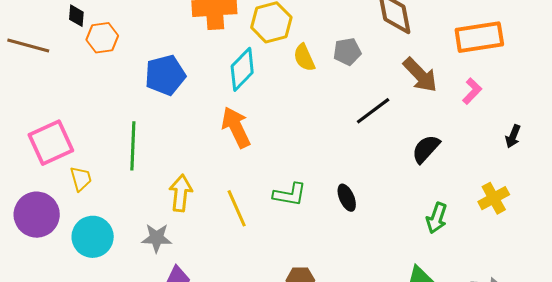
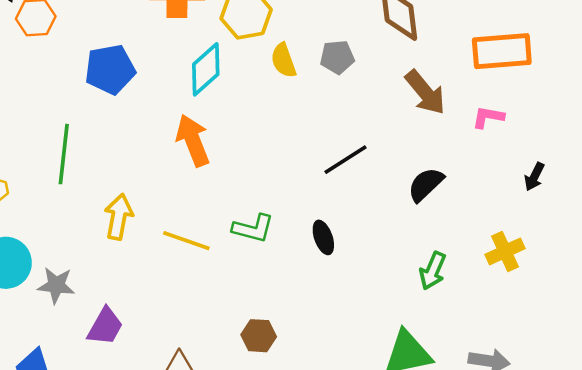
pink L-shape: (472, 91) -> (488, 117), turned -128
black line: (373, 111) -> (346, 160), moved
yellow line: (237, 208) -> (186, 241), turned -51
gray star: (157, 238) -> (56, 285), moved

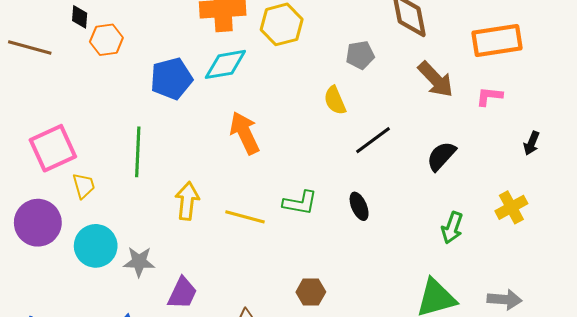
yellow semicircle: (284, 60) -> (335, 100), moved
cyan diamond: (206, 69) -> (225, 64), moved, turned 36

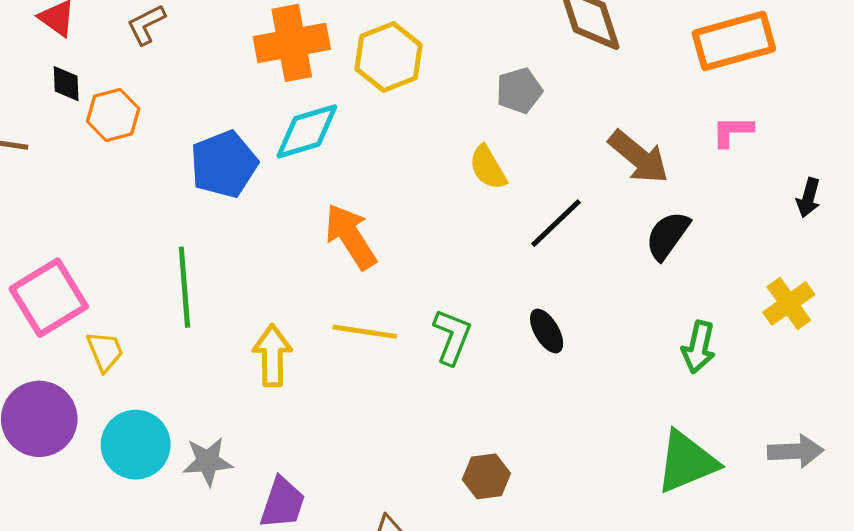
brown arrow: (436, 79) -> (639, 157), moved
green L-shape: (300, 203) -> (452, 337), turned -72
yellow line: (245, 217) -> (365, 332), moved

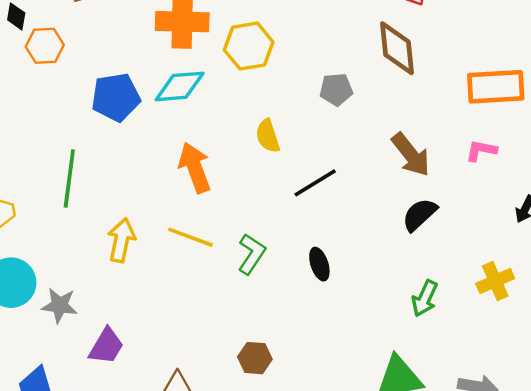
yellow semicircle: (488, 167) -> (268, 136), moved
black line: (556, 223) -> (315, 183), moved

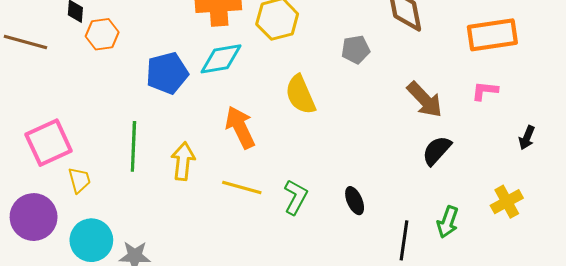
yellow semicircle: (268, 136) -> (300, 95), size x1.4
black line: (315, 183) -> (404, 240), moved, turned -45
yellow arrow: (121, 240) -> (183, 161), moved

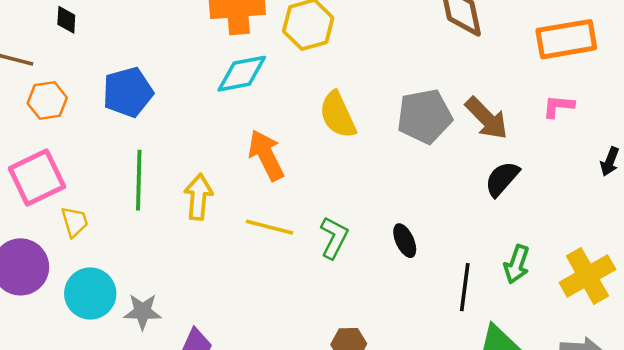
orange hexagon: (102, 34) -> (47, 100), moved
gray pentagon: (356, 49) -> (425, 116), moved, size x1.6
blue pentagon: (167, 73) -> (128, 92), moved
yellow cross: (507, 202) -> (587, 276), moved, size x1.4

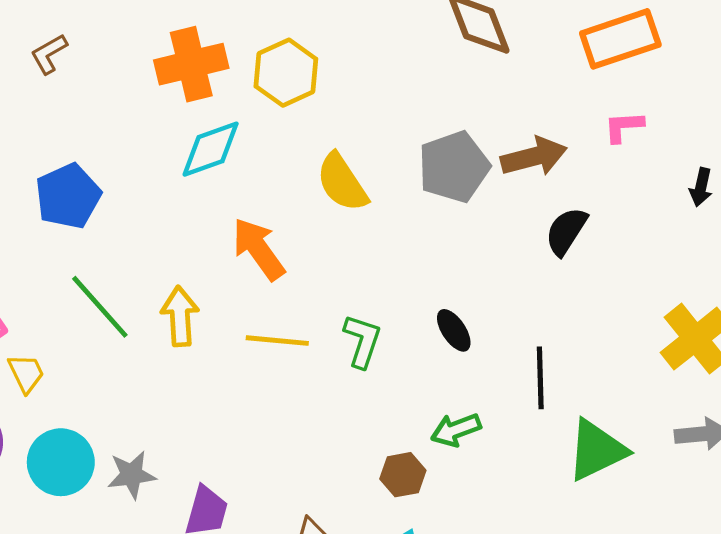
brown arrow: (487, 118) -> (534, 157), turned -51
green line: (139, 180) -> (100, 307), turned -34
green arrow: (517, 264) -> (456, 430), moved, turned 60

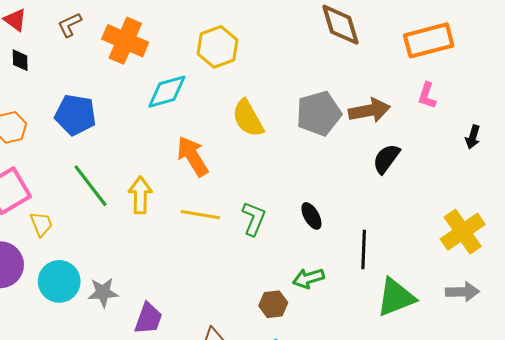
orange cross: (191, 64) -> (125, 41), moved, turned 33
pink L-shape: (624, 127) -> (427, 96), turned -72
blue pentagon: (68, 196) -> (75, 115), turned 30

